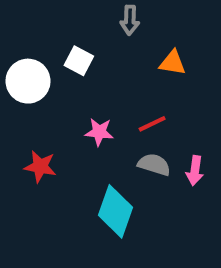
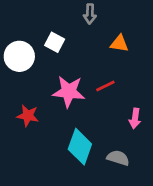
pink star: (99, 132) -> (69, 92), size x1.6
gray semicircle: (154, 165) -> (118, 158), moved

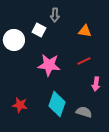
gray arrow: (90, 14) -> (55, 15), moved
red line: (105, 86) -> (84, 61), moved
red star: (28, 116) -> (20, 105), moved

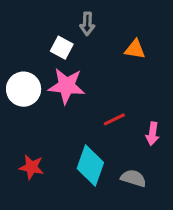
white circle: (14, 40) -> (24, 89), moved
red line: (84, 61) -> (114, 119), moved
pink star: (49, 65) -> (67, 86), moved

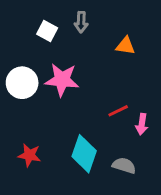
white square: (62, 48) -> (47, 31), moved
red line: (114, 119) -> (118, 111), moved

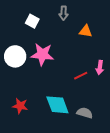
gray arrow: (81, 22) -> (64, 13), moved
pink arrow: (142, 124) -> (100, 68), moved
cyan diamond: (84, 154) -> (57, 105), turned -40

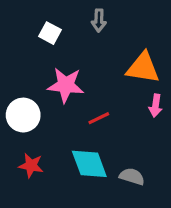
orange triangle: (86, 31) -> (143, 68), moved, size x1.6
white circle: (15, 56) -> (23, 115), moved
red line: (81, 76) -> (99, 118), moved

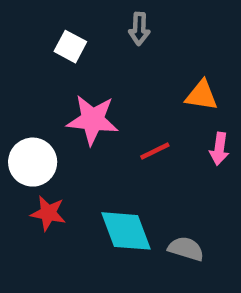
orange triangle: (143, 68) -> (201, 95), size x0.7
red line: (99, 118) -> (155, 151), moved
red star: (31, 165) -> (48, 213), moved

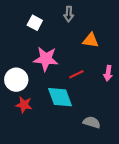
orange triangle: (201, 95) -> (91, 40), moved
cyan diamond: (126, 231) -> (60, 97), moved

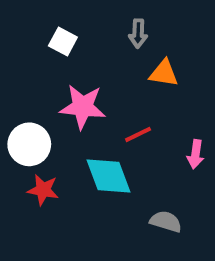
gray arrow: (69, 14) -> (138, 34), moved
pink arrow: (108, 73) -> (195, 154), moved

